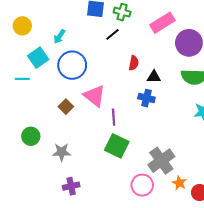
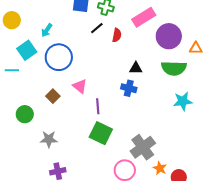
red semicircle: (134, 63) -> (117, 35), moved
pink triangle: (94, 96) -> (80, 86), size x0.7
green circle: (31, 136) -> (25, 114), moved

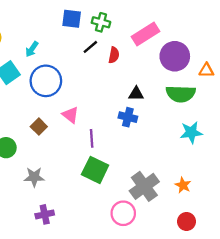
orange star: (160, 168) -> (183, 185), moved

